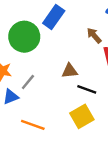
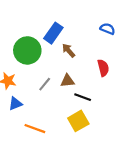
brown arrow: (94, 35) -> (69, 50), moved
gray line: (28, 82) -> (45, 84), moved

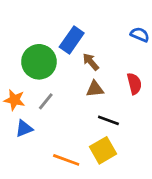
brown triangle: (67, 81) -> (95, 89), moved
gray line: (45, 84) -> (46, 101), moved
orange line: (35, 129) -> (66, 160), moved

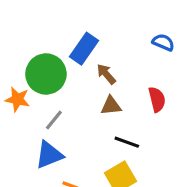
orange star: (14, 100) -> (17, 99), moved
blue triangle: (24, 129) -> (49, 155), moved, size x1.4

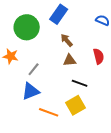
blue rectangle: (84, 49) -> (59, 14), moved
green circle: (46, 74) -> (27, 27), moved

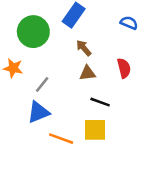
yellow square: (76, 105) -> (95, 130), turned 30

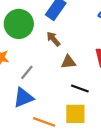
brown arrow: (84, 48) -> (53, 39), moved

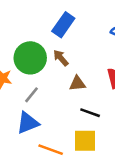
green circle: (19, 24) -> (30, 58), moved

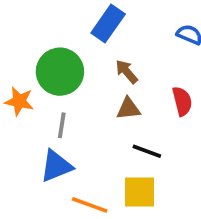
brown arrow: (61, 58) -> (127, 72), moved
gray line: (31, 95) -> (62, 125), turned -30

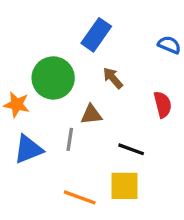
brown triangle: (128, 109) -> (91, 114), moved
gray line: (62, 125) -> (70, 139), moved
blue triangle: (56, 166) -> (28, 149), moved

